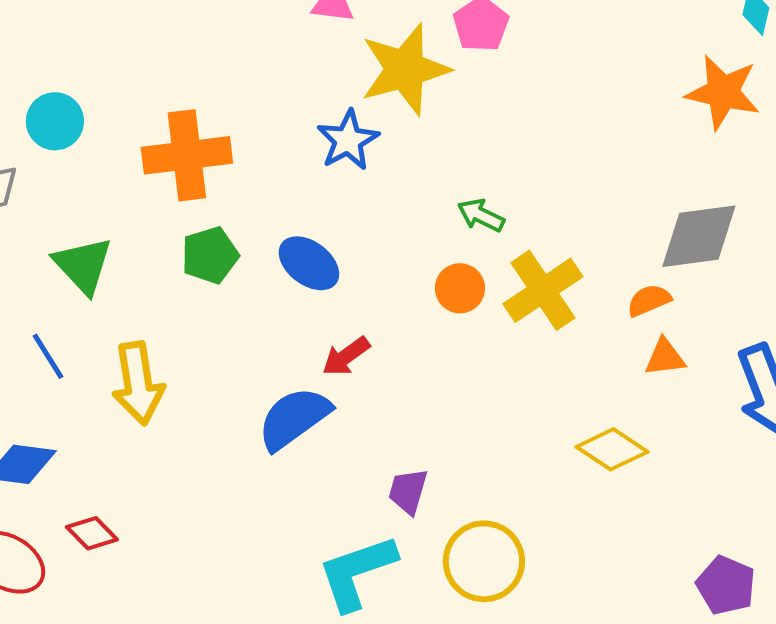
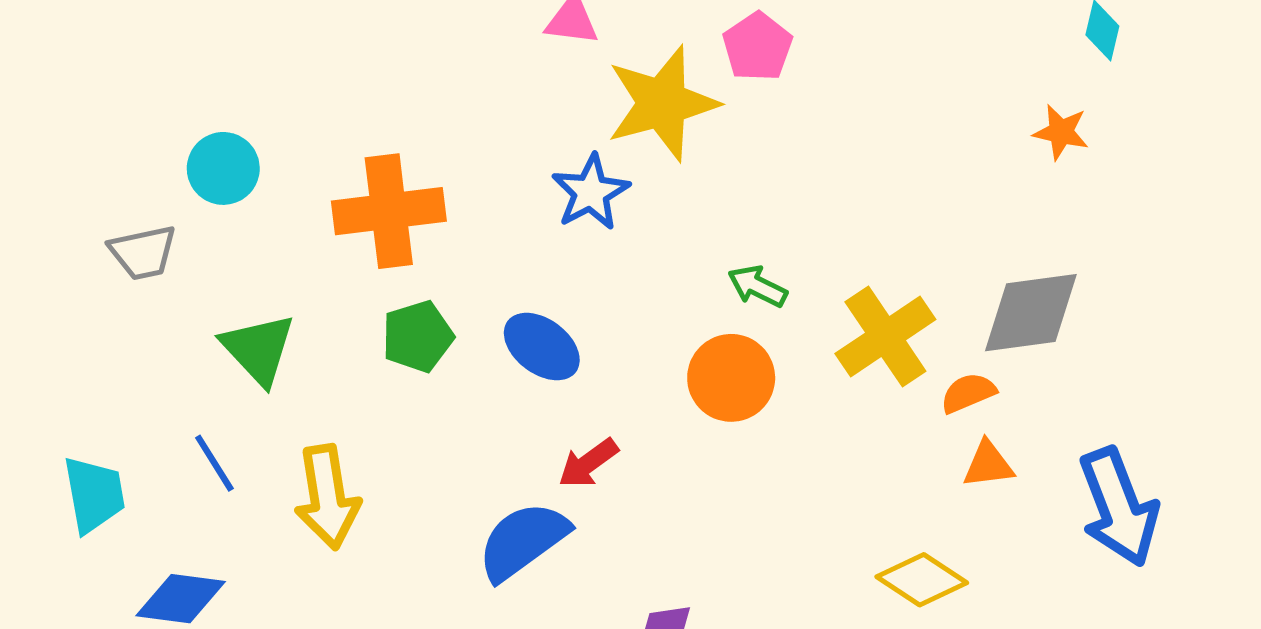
orange star: (723, 92) -> (1061, 132), size x0.6
orange circle: (460, 288) -> (731, 378), size x1.4
yellow cross: (543, 290) -> (885, 336), moved

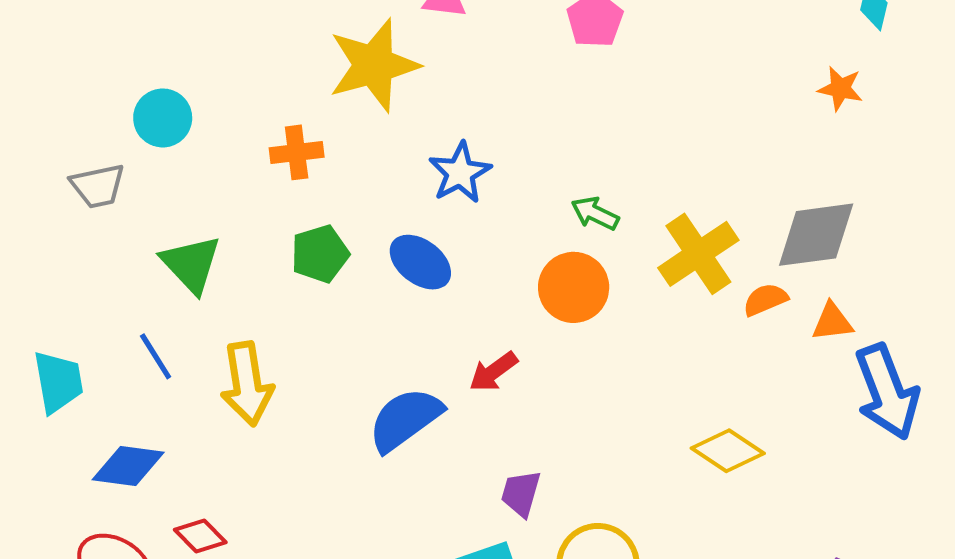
yellow star: (662, 103) -> (374, 65), moved
blue star: (591, 192) -> (460, 173), moved
orange cross: (389, 211) -> (297, 152), size x0.6
red arrow: (588, 463) -> (493, 372), moved
orange triangle: (988, 464) -> (832, 322), moved

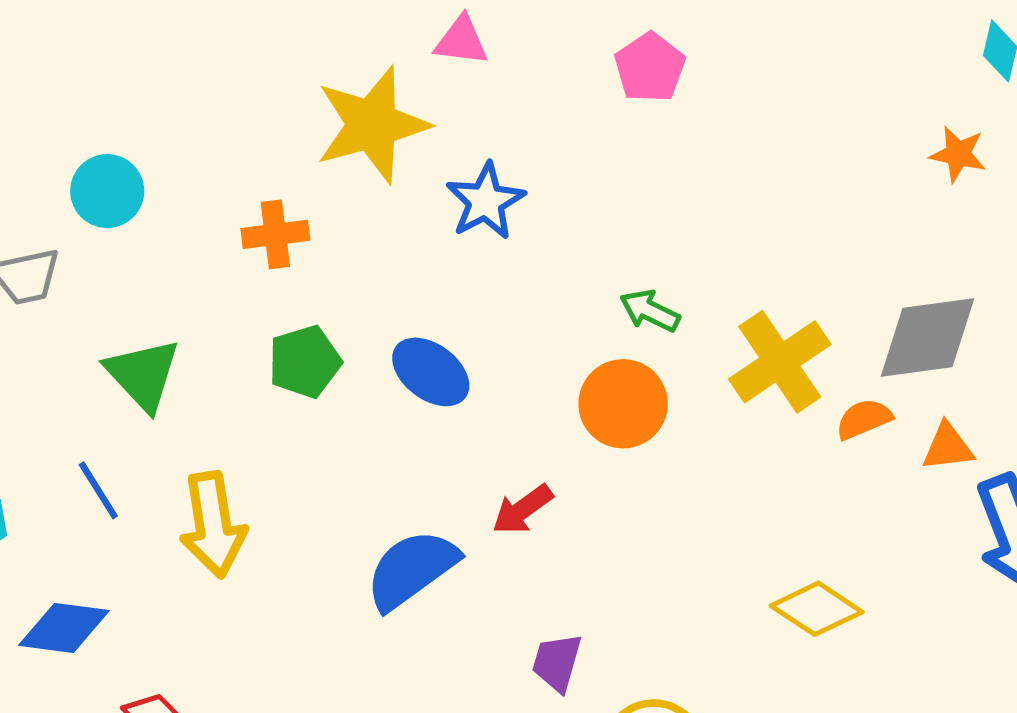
blue star: (460, 173) -> (486, 201), moved

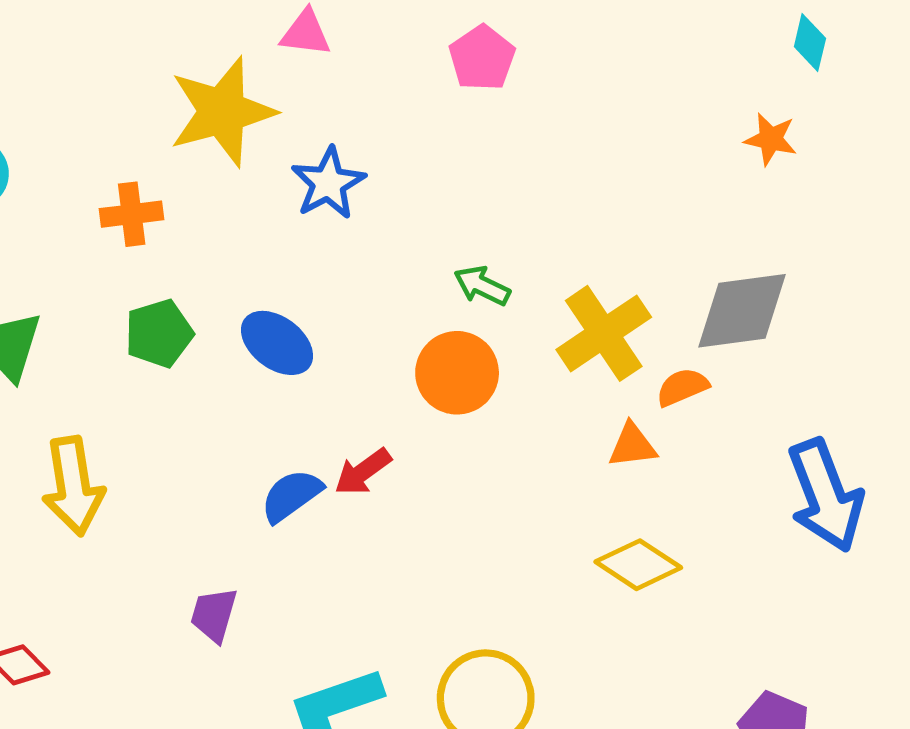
orange triangle: (948, 447) -> (632, 445), moved
blue semicircle: (412, 569) -> (291, 496), moved, size x0.7
purple trapezoid: (557, 662) -> (214, 615), moved

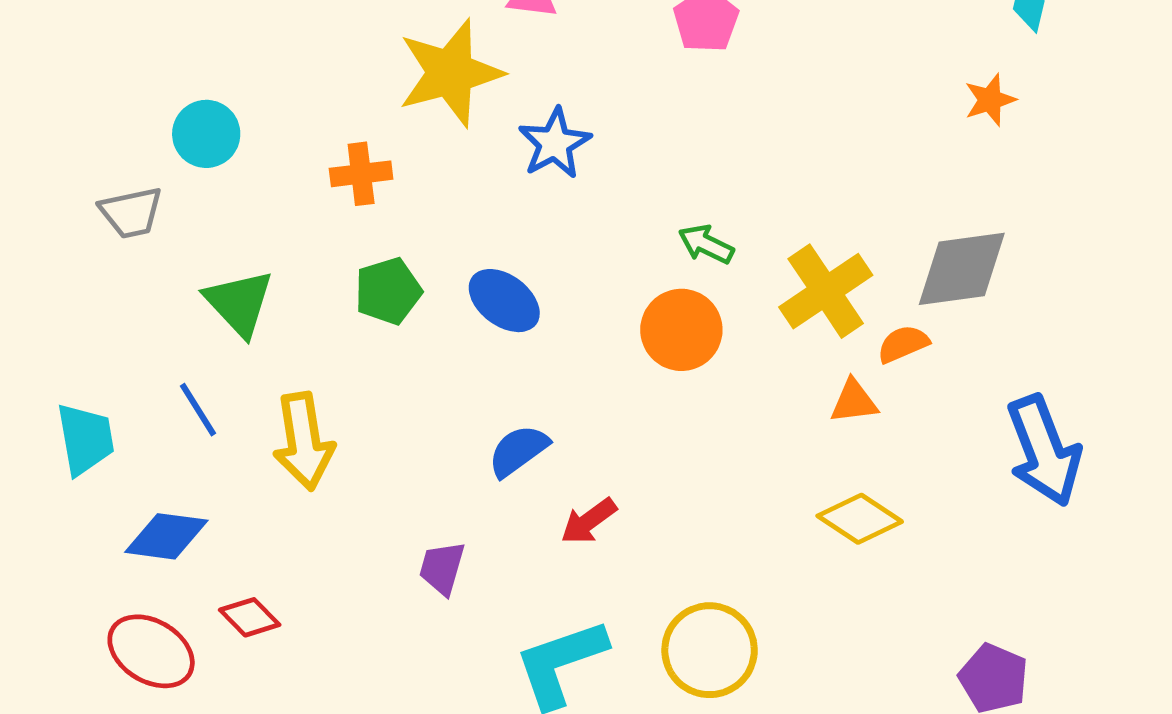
orange star: (771, 139) -> (990, 100), turned -30
red arrow: (363, 472) -> (589, 521), moved

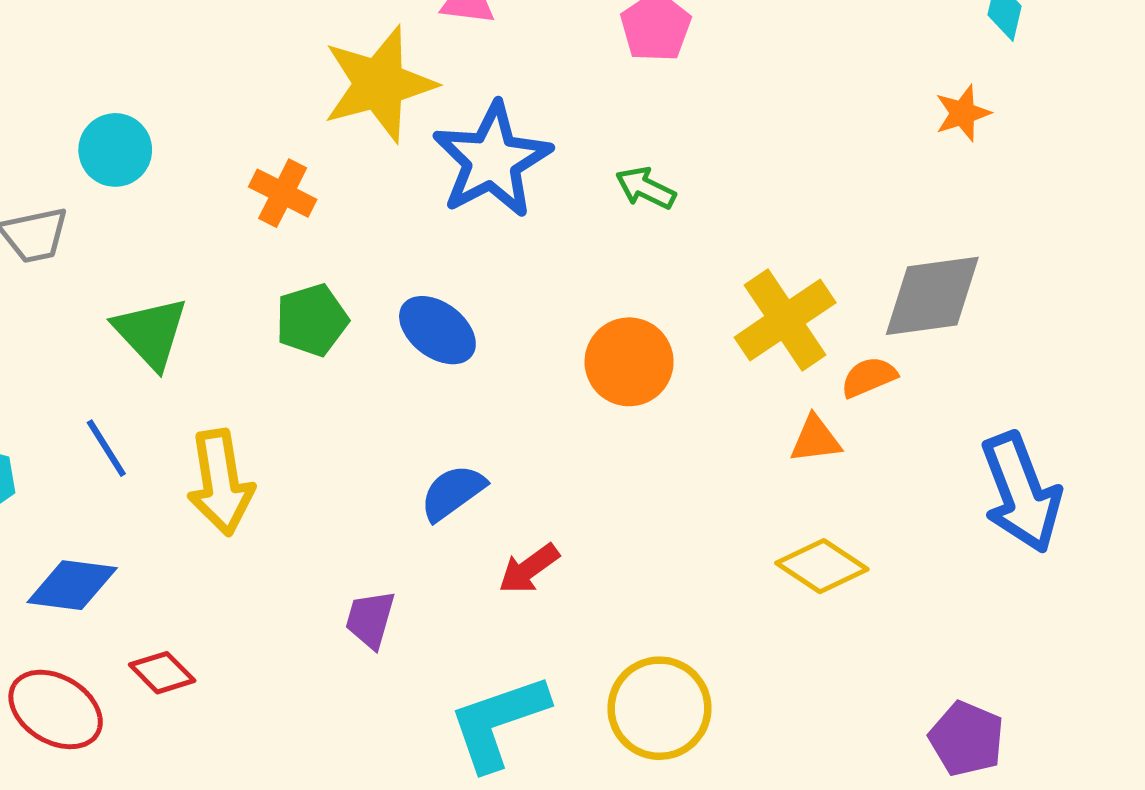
blue star: (555, 143) -> (492, 160), size x1.5
orange cross: (361, 174) -> (283, 193), turned 34
green arrow: (706, 244) -> (646, 188), moved

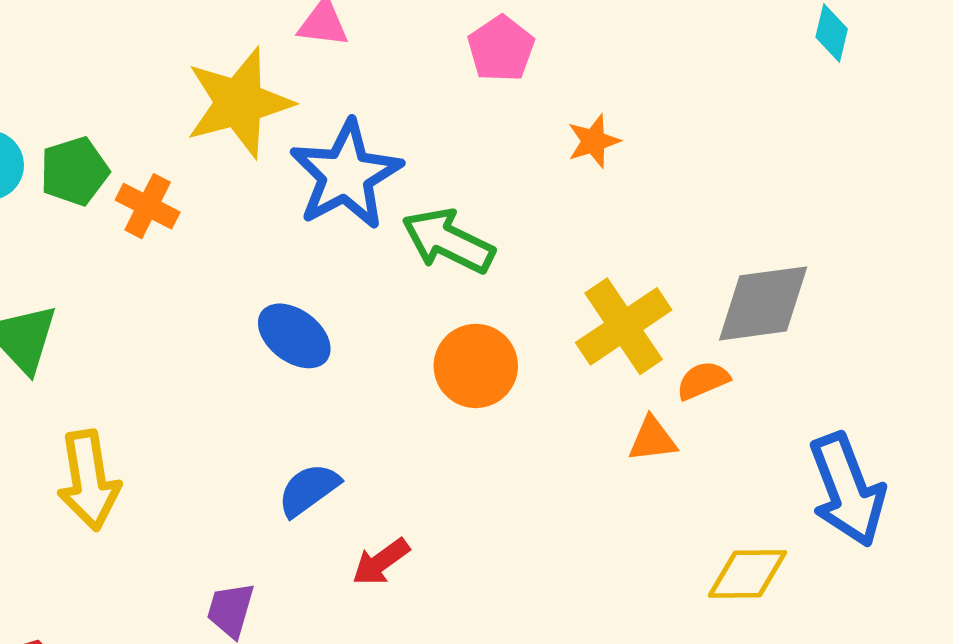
orange star: (963, 113) -> (594, 141), moved
green arrow: (646, 188) -> (448, 241), moved, size x1.6
green pentagon: (312, 320) -> (74, 171), moved
yellow diamond: (822, 566) -> (747, 574), moved, turned -34

